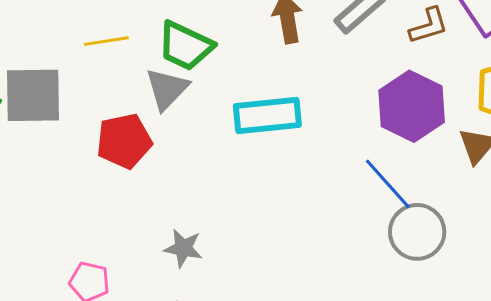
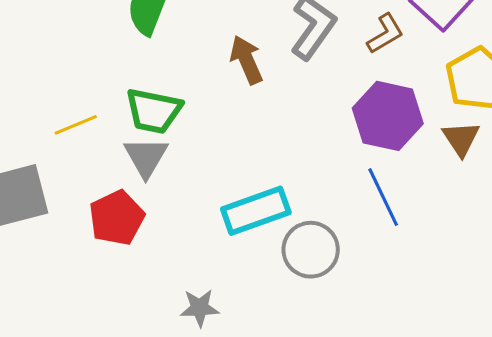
cyan rectangle: (267, 115) -> (256, 211), moved
blue line: (388, 184) -> (383, 197), turned 30
gray circle: (417, 232) -> (311, 250), moved

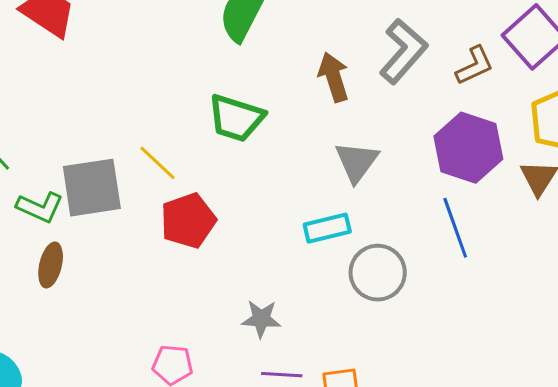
yellow line: (76, 125) -> (158, 163), moved, turned 60
gray triangle: (146, 157) -> (357, 162), moved
cyan rectangle: (256, 211) -> (327, 228), size x0.7

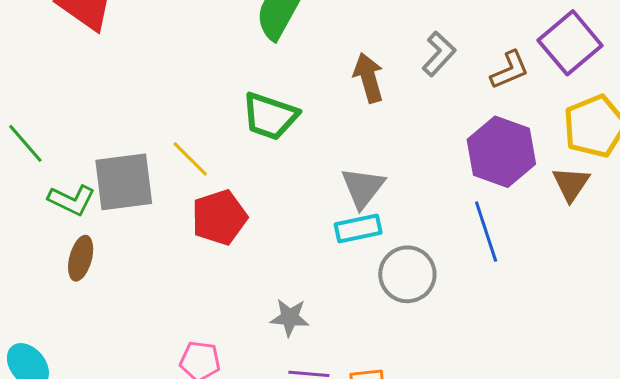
gray L-shape: (403, 51) -> (439, 54), size x0.7
gray triangle: (357, 162) -> (363, 188), moved

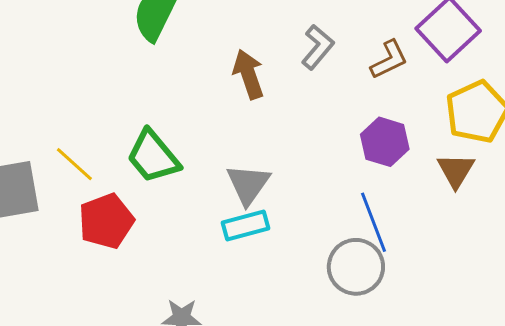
green trapezoid: (270, 116) -> (153, 156), moved, turned 34
purple hexagon: (501, 152) -> (385, 142), size x0.7
gray circle: (407, 274) -> (356, 267), moved

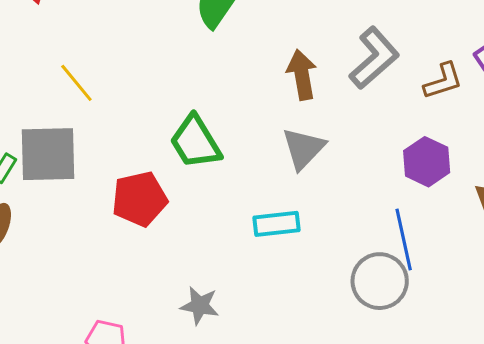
gray L-shape: (318, 47) -> (374, 58), size x1.4
yellow line: (74, 164) -> (76, 83), moved
gray triangle: (248, 184) -> (303, 148), moved

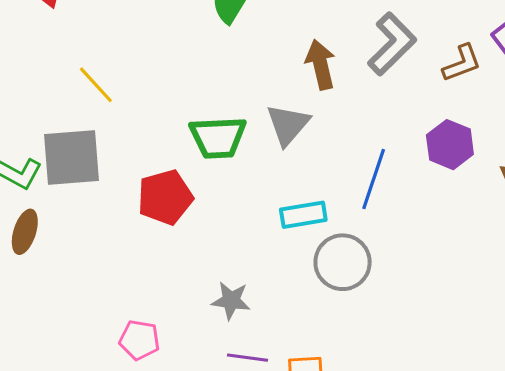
green trapezoid: (195, 142) -> (218, 137), turned -58
gray triangle: (303, 148) -> (288, 125), moved
blue line: (404, 240) -> (374, 179), moved, turned 34
gray circle: (380, 281) -> (343, 262), moved

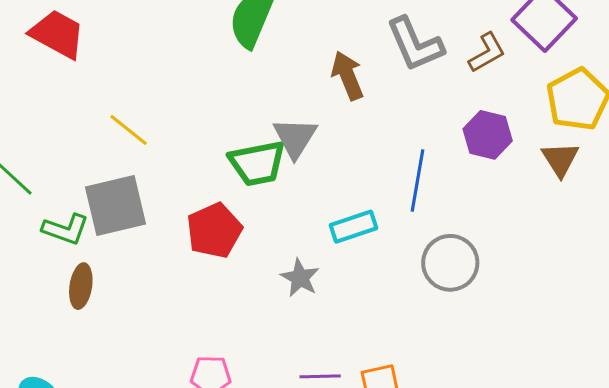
gray L-shape: (392, 44) -> (415, 44), turned 120
gray triangle: (288, 125) -> (295, 138), moved
gray circle: (343, 262) -> (450, 263), moved
gray star: (231, 301) -> (300, 278), moved, turned 30

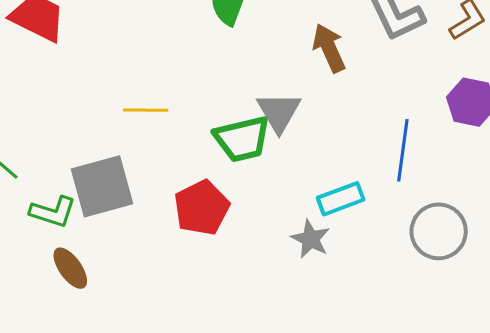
yellow line: (129, 130) -> (146, 110), moved, turned -36
gray star: (300, 278) -> (311, 239), moved
brown ellipse: (81, 286) -> (70, 268), turned -42

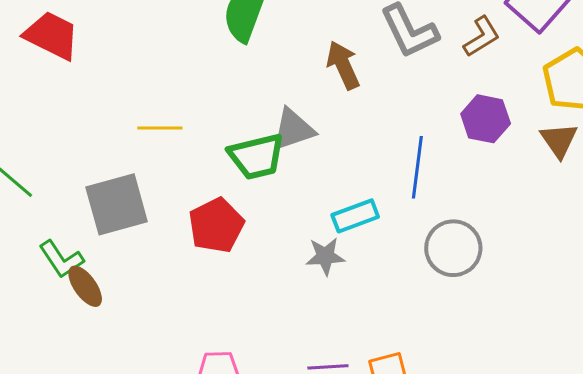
gray triangle: (279, 112) -> (293, 129), turned 42
green L-shape: (53, 212) -> (61, 259), moved, turned 39
gray star: (311, 239) -> (325, 256), turned -30

